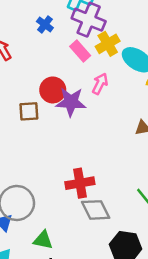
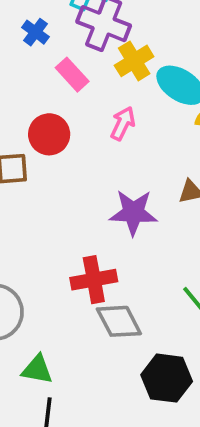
pink rectangle: (80, 51) -> (72, 75), moved
purple star: (71, 102) -> (133, 213), moved

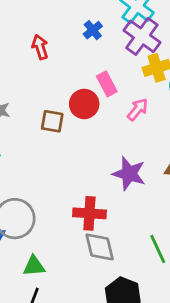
pink rectangle: (72, 75) -> (107, 84), moved
green triangle: (37, 369) -> (34, 266), turned -30

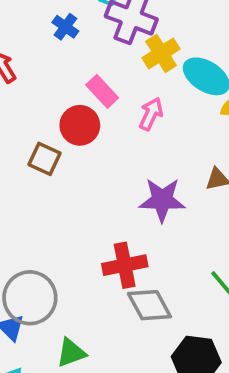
brown square: (52, 121) -> (44, 159), turned 30

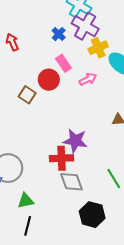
blue cross: (65, 27) -> (59, 34), moved
pink arrow: (151, 114) -> (88, 79), turned 30
purple star: (162, 200) -> (75, 141), moved

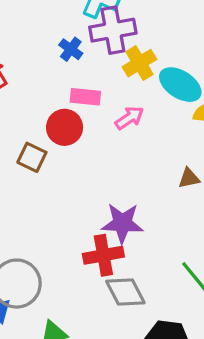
purple cross: (85, 26) -> (113, 30), turned -32
pink rectangle: (63, 63) -> (85, 97), turned -42

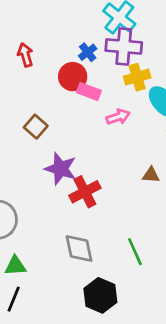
red circle: (65, 127) -> (73, 77), moved
purple star: (122, 223) -> (61, 169), moved
red cross: (103, 255) -> (85, 192), moved, turned -32

